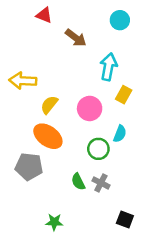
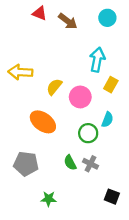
brown arrow: (76, 38) -> (68, 21), moved
yellow semicircle: (49, 105) -> (54, 87), moved
gray pentagon: (29, 167) -> (26, 164), moved

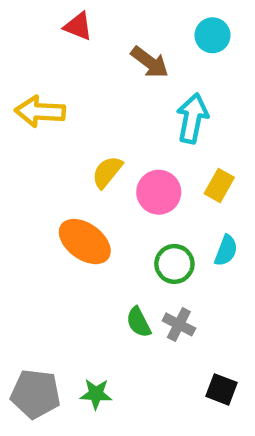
brown arrow: (68, 21) -> (150, 62), moved
yellow arrow: (20, 72) -> (40, 112), moved
yellow rectangle: (111, 85) -> (219, 185), moved
cyan semicircle: (107, 120) -> (226, 250), moved
gray pentagon: (26, 164) -> (35, 394), moved

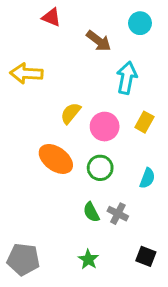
cyan semicircle: (226, 250) -> (147, 178), moved
green circle: (174, 264) -> (100, 168), moved
green star: (96, 394) -> (88, 259), moved, turned 30

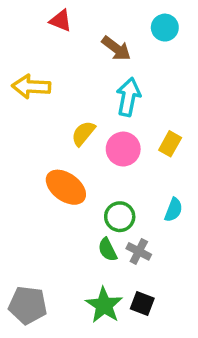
cyan arrow: (127, 78) -> (128, 97), moved
green circle: (100, 168) -> (120, 217), moved
black square: (146, 256) -> (142, 303), moved
green star: (88, 259) -> (104, 305), size x1.5

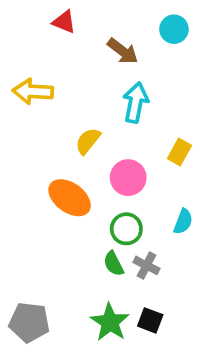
pink circle: (123, 149) -> (128, 178), moved

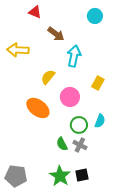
brown arrow: (123, 51) -> (56, 34), moved
green circle: (126, 229) -> (79, 125), moved
black square: (150, 320) -> (82, 175), turned -32

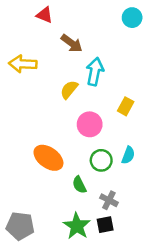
cyan circle: (95, 16) -> (132, 18), moved
yellow semicircle: (48, 77) -> (69, 90), moved
orange ellipse: (38, 108) -> (48, 158), moved
gray cross: (80, 145) -> (109, 200), moved

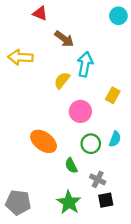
black square: (105, 225) -> (106, 200), moved

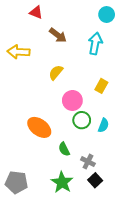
cyan arrow: (85, 64) -> (95, 44), moved
green circle: (91, 144) -> (82, 120), moved
black square: (106, 200) -> (95, 180), turned -32

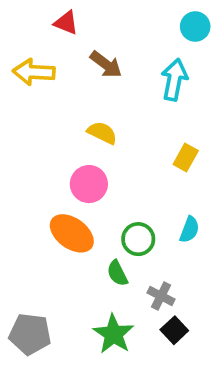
yellow arrow: (19, 52) -> (34, 72), moved
yellow semicircle: (56, 73) -> (102, 133), turned 77
pink circle: (72, 100) -> (89, 184), moved
green circle: (82, 120) -> (138, 239), moved

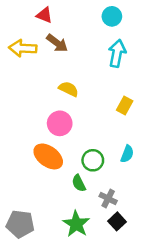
cyan circle: (195, 26) -> (112, 16), moved
brown arrow: (106, 64) -> (57, 43), moved

